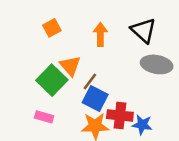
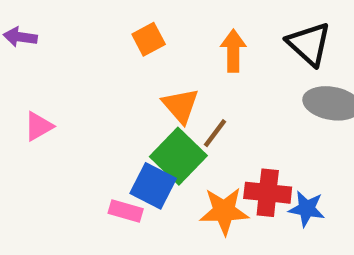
green square: (52, 80) -> (178, 156), moved
blue square: (95, 98) -> (153, 186), moved
pink rectangle: (44, 117) -> (126, 211), moved

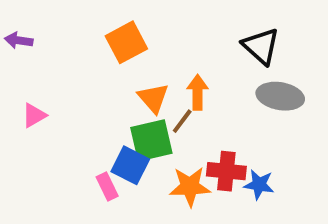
orange square: (149, 39) -> (126, 42), size x1.5
orange arrow: (233, 51) -> (198, 92), moved
green square: (178, 156) -> (151, 140), turned 33
pink rectangle: (126, 211) -> (107, 187), turned 48

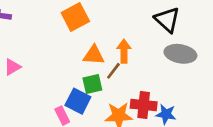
orange triangle: (153, 98) -> (94, 55), turned -45
green square: (151, 140) -> (92, 84), size x0.7

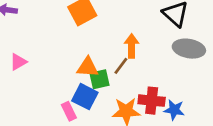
orange triangle: (94, 55) -> (88, 67), moved

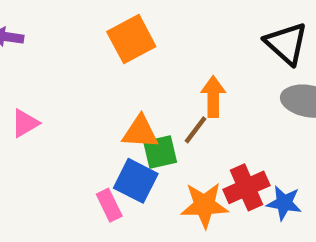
red cross: (152, 101) -> (246, 187), turned -30

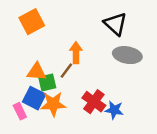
red cross: (246, 187) -> (94, 102), turned -30
orange star: (204, 205) -> (53, 104), moved

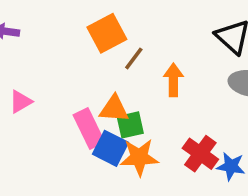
brown line: (66, 71) -> (134, 58), moved
pink rectangle: (20, 111) -> (89, 129), moved, size x1.5

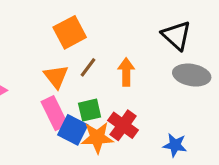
brown line: (134, 58) -> (88, 67), moved
orange triangle: (114, 109) -> (56, 77), moved, turned 48
red cross: (200, 154) -> (123, 125), moved

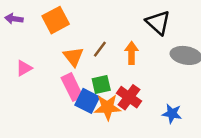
orange square: (70, 32) -> (56, 20), moved
black triangle: (176, 35) -> (158, 23), moved

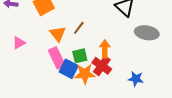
orange arrow: (132, 53) -> (105, 49), moved

